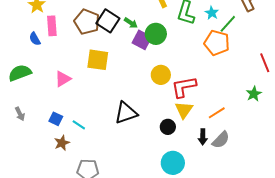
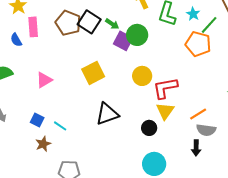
yellow square: (98, 60) -> (93, 73), moved, turned -35
black arrow: (203, 137) -> (196, 148), moved
gray semicircle: (221, 140) -> (206, 130), moved, turned 54

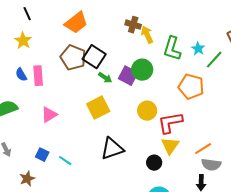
green arrow: (112, 24) -> (105, 78), moved
pink rectangle: (33, 27) -> (38, 76), moved
orange pentagon: (198, 44) -> (191, 87), moved
brown star: (43, 144) -> (27, 179), moved

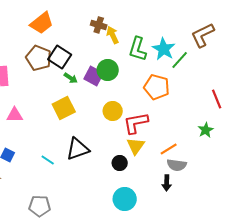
cyan star: (198, 49) -> (164, 49), size x1.6
pink triangle: (49, 115) -> (15, 115), turned 30
cyan line: (65, 161) -> (48, 160), moved

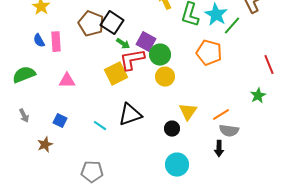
green circle: (108, 70) -> (160, 55), moved
red L-shape: (136, 123) -> (132, 60), moved

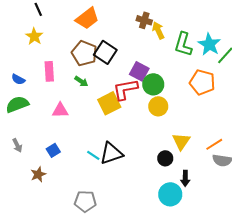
blue semicircle: (39, 41) -> (18, 79), moved, turned -32
green arrow: (123, 44) -> (81, 81), moved
black triangle: (130, 115) -> (111, 153), moved
blue square: (60, 121) -> (53, 150), turned 32
black arrow: (219, 149) -> (185, 178), moved

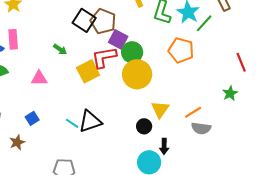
brown pentagon: (84, 53) -> (103, 21), moved
pink rectangle: (49, 71) -> (13, 39), moved
yellow circle: (158, 106) -> (137, 74), size x1.5

